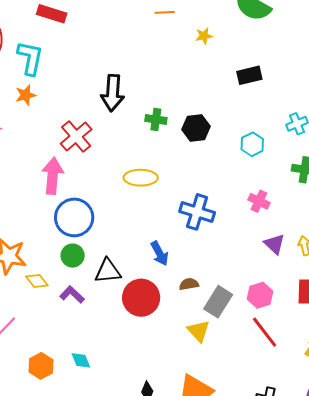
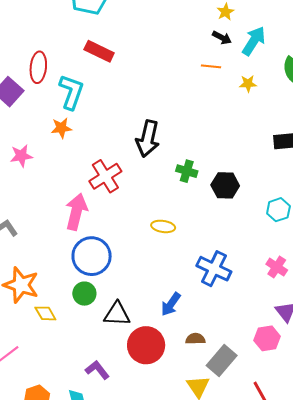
yellow star: (204, 36) -> (248, 84), moved
yellow ellipse: (141, 178) -> (163, 226), size x0.7
blue arrow: (160, 253) -> (171, 304), turned 55
purple L-shape: (72, 295) -> (97, 370), moved
pink hexagon: (260, 295) -> (267, 338), moved

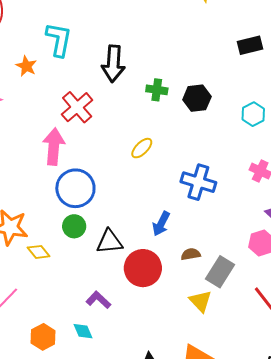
cyan L-shape: (71, 92) -> (59, 40), moved
orange star: (61, 128) -> (26, 66), turned -30
yellow ellipse: (163, 226) -> (142, 148), turned -45

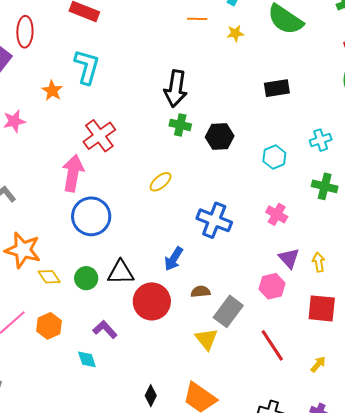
black arrow: (113, 64) -> (176, 89), moved
green circle: (74, 226) -> (86, 278), moved
orange hexagon: (43, 337) -> (49, 326), moved

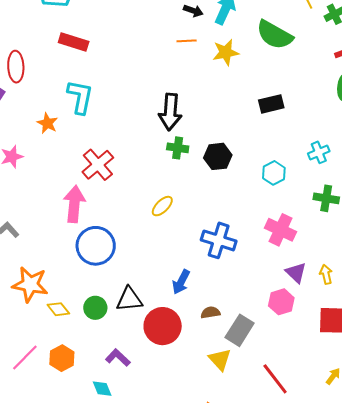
yellow star: (235, 33) -> (226, 52), size x1.5
pink cross: (277, 214) -> (281, 230), size x1.4
red line: (272, 345) -> (275, 379), moved

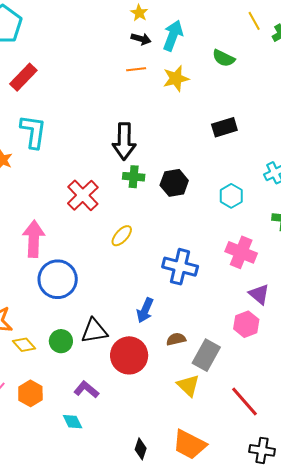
green semicircle: (274, 35) -> (224, 58), size x0.6
red rectangle: (74, 42) -> (23, 77), turned -60
red cross: (98, 165) -> (83, 195), moved

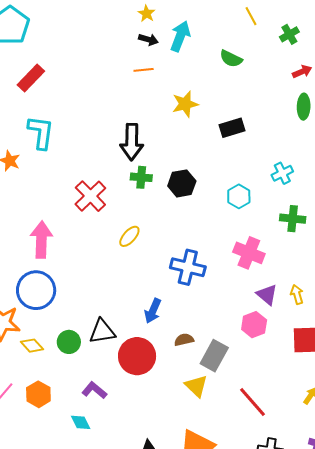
yellow line: (254, 21) -> (251, 16), moved
yellow star: (176, 79) -> (185, 104), moved
blue circle: (58, 279) -> (36, 290), moved

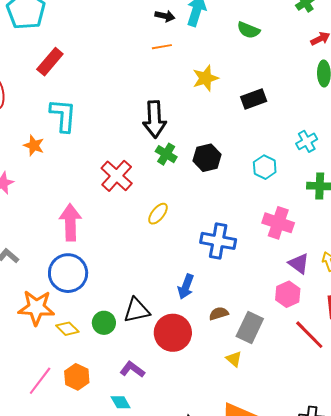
green cross: (141, 177) -> (166, 154), turned 30
yellow triangle: (196, 386) -> (234, 359), size x0.7
red line: (253, 402) -> (309, 335), moved

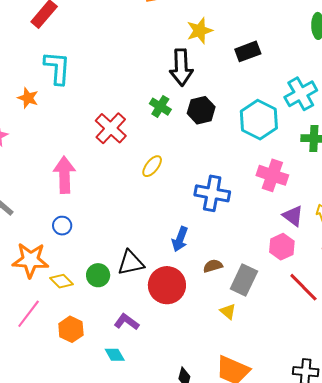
black arrow: (154, 119) -> (181, 67), moved
cyan cross: (307, 141) -> (301, 94), size x1.5
cyan hexagon: (265, 167) -> (259, 120), size x1.6
blue circle: (68, 273) -> (62, 226), size x0.5
pink line: (40, 381) -> (29, 314), moved

